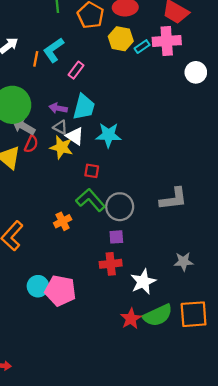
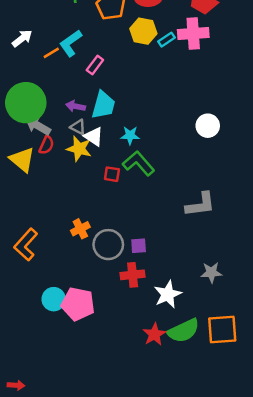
orange line: (36, 59) -> (51, 53), turned 48
white circle: (196, 72) -> (208, 126), moved
cyan star: (108, 135) -> (130, 135), size x0.7
green L-shape: (91, 200) -> (139, 163), moved
gray circle: (120, 207) -> (108, 245), moved

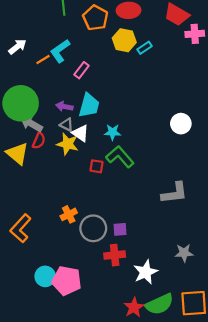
pink cross: (193, 33) -> (195, 34), moved, size x0.7

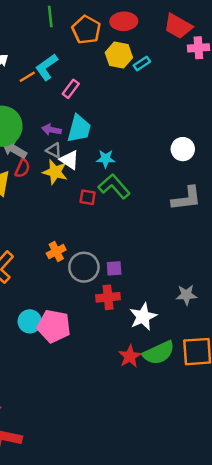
gray L-shape: (174, 193) -> (186, 198), moved

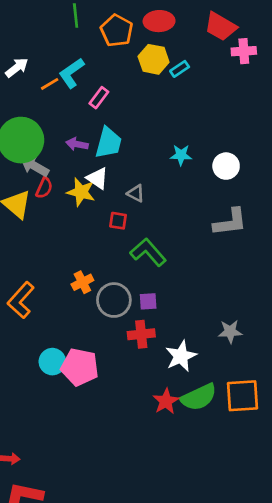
gray triangle: (54, 150) -> (136, 193), moved
cyan star: (106, 159) -> (181, 155), moved
green L-shape: (114, 186) -> (148, 252), moved

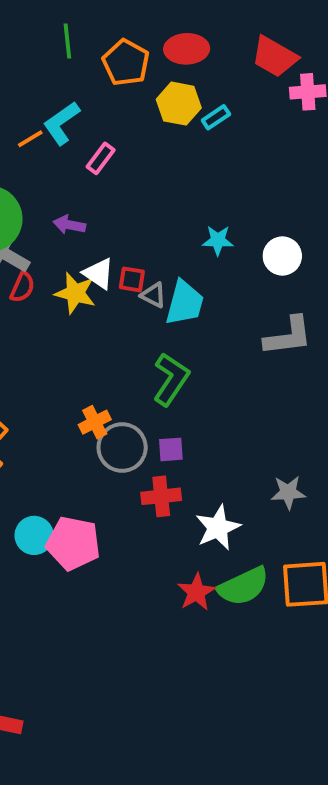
cyan trapezoid: (108, 143) -> (185, 303), moved
red square: (118, 221) -> (132, 279), moved
green L-shape: (148, 252) -> (171, 379), turned 75
orange cross: (82, 282) -> (95, 422), moved

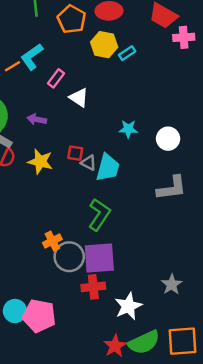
white triangle: (99, 274) -> (79, 98), moved
purple square: (171, 449) -> (99, 258), size x2.0
gray star: (288, 492) -> (172, 284), turned -30

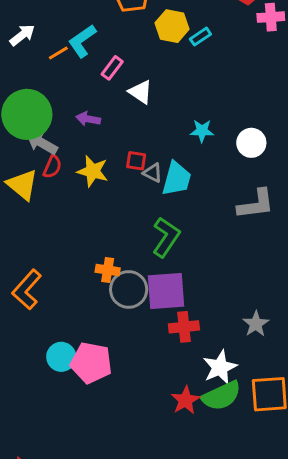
orange cross: (52, 241) -> (108, 270), turned 36
red cross: (93, 287) -> (184, 327), moved
white star: (128, 306) -> (220, 367), moved

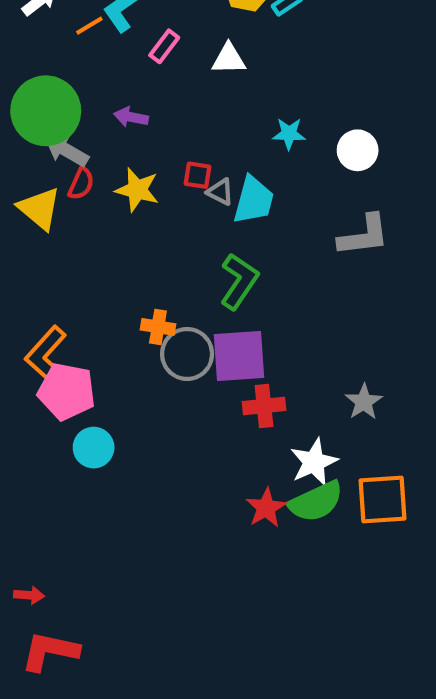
white triangle: (141, 92) -> (229, 59), moved, turned -35
pink pentagon: (91, 363) -> (67, 391), moved

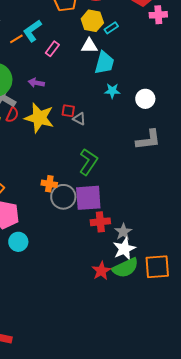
white triangle: (229, 59) -> (89, 46), moved
yellow star: (137, 190) -> (39, 118), size x1.4
cyan trapezoid: (254, 200) -> (104, 63), moved
gray star: (364, 402) -> (123, 232), moved

